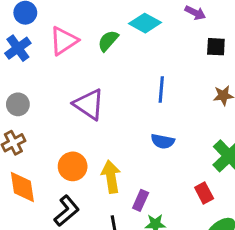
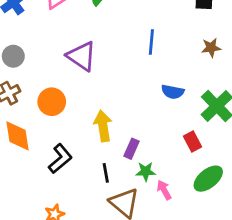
blue semicircle: (163, 141) -> (173, 92), moved
orange circle: (73, 166) -> (52, 102), moved

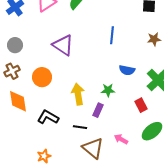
black L-shape: (60, 159) -> (48, 117), turned -110
green star: (146, 171) -> (108, 90), moved
black line: (106, 173) -> (80, 127), turned -72
pink arrow: (164, 190) -> (121, 139), turned -32

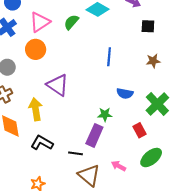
purple triangle: (63, 45) -> (58, 85), moved
orange circle: (42, 77) -> (36, 49), moved
yellow arrow: (78, 94) -> (36, 109), moved
purple rectangle: (98, 110) -> (94, 135), size x1.5

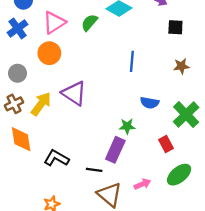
yellow arrow: (36, 109) -> (41, 104), moved, turned 45
pink arrow: (119, 166) -> (142, 184), turned 128

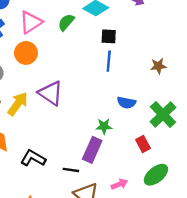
black square: (175, 27) -> (109, 36), moved

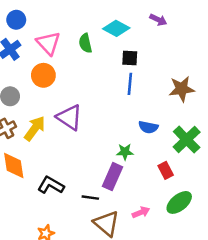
pink triangle: (31, 22) -> (48, 43), turned -40
green semicircle: (66, 22) -> (85, 43), turned -54
brown star: (158, 66) -> (182, 89), size x1.5

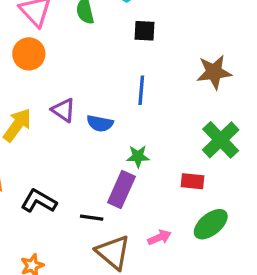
blue line: (130, 84) -> (141, 90), moved
purple triangle: (69, 117) -> (64, 110), size x0.7
blue semicircle: (148, 127) -> (100, 123), moved
red rectangle: (166, 170) -> (193, 181), turned -56

